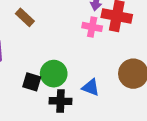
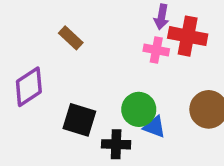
green circle: (54, 74) -> (139, 109), moved
black square: (32, 82) -> (79, 120), size x1.4

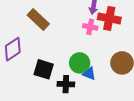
brown rectangle: (71, 38) -> (38, 19), size x1.5

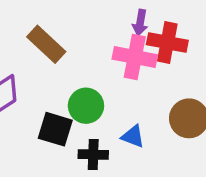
pink cross: (90, 27) -> (135, 57), size x1.6
green circle: (80, 63) -> (86, 106), moved

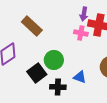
pink cross: (135, 57) -> (81, 33), size x0.6
black square: (55, 129) -> (37, 73), turned 36

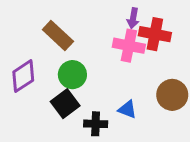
pink cross: (81, 33) -> (129, 46), size x1.5
green circle: (54, 60) -> (72, 75), moved

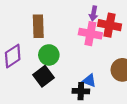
brown rectangle: (58, 36) -> (38, 26), turned 45
black cross: (96, 124) -> (81, 91), moved

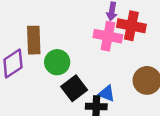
brown rectangle: (38, 26) -> (34, 40), moved
black square: (44, 76) -> (74, 88), moved

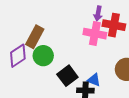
brown rectangle: (34, 40) -> (35, 37), turned 30
green circle: (57, 62) -> (43, 56), moved

